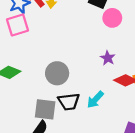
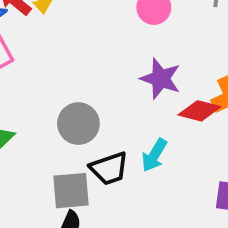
purple star: (108, 58) -> (161, 79), size x1.5

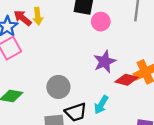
purple star: (161, 79) -> (105, 62), turned 30

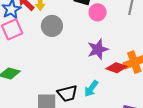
gray circle: (58, 87) -> (52, 26), moved

